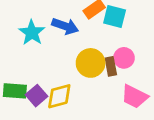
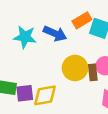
cyan star: (32, 33) -> (25, 37), turned -30
purple square: (36, 96) -> (25, 93), turned 30

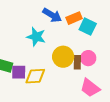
blue arrow: (55, 34) -> (52, 15), moved
cyan star: (25, 37) -> (36, 37), moved

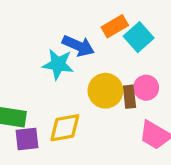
blue arrow: (52, 15) -> (78, 46), moved
cyan square: (88, 27) -> (139, 37), turned 30
purple square: (19, 72) -> (27, 139), moved

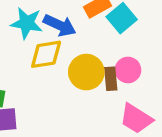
cyan star: (58, 64) -> (27, 23), moved
yellow diamond: (65, 128) -> (46, 54), moved

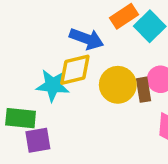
cyan star: (27, 23) -> (53, 85), moved

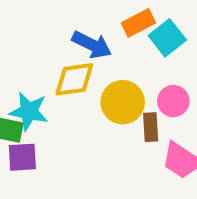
cyan star: (53, 85) -> (29, 111), moved
brown rectangle: (143, 90) -> (151, 127), moved

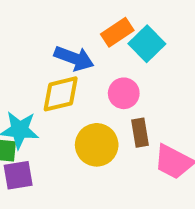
pink circle: (173, 101) -> (124, 93), moved
yellow circle: (123, 102) -> (97, 145), moved

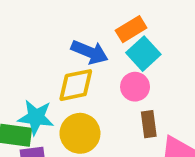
cyan square: (147, 44) -> (143, 54), moved
yellow circle: (97, 145) -> (80, 133), moved

